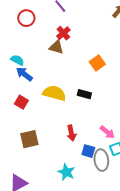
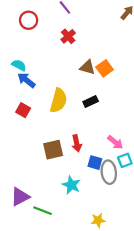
brown triangle: (56, 47) -> (87, 67), moved
yellow semicircle: (54, 93) -> (59, 100), turned 90
black rectangle: (84, 94) -> (91, 102), turned -40
brown square: (29, 139) -> (53, 150), moved

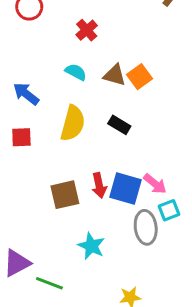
cyan semicircle: (19, 65) -> (76, 72), moved
black rectangle: (91, 102) -> (119, 125), turned 56
red square: (23, 110) -> (21, 137), turned -32
blue square: (95, 163) -> (125, 188), moved, size x1.5

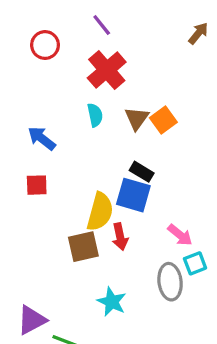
red cross: (87, 30) -> (107, 70), size x1.6
cyan semicircle: (76, 72) -> (95, 115), turned 50
brown triangle: (115, 75) -> (137, 118), turned 50
yellow semicircle: (73, 123) -> (100, 212), moved
blue square: (125, 188) -> (133, 195), moved

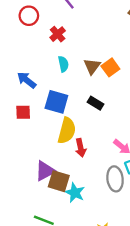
red cross: (107, 70) -> (58, 34), moved, size x0.6
blue square: (133, 195) -> (56, 102), moved
brown square: (83, 247) -> (59, 181), moved, turned 30
purple triangle: (32, 320) -> (45, 171), moved

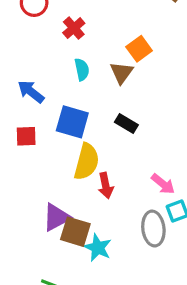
orange square: (110, 67) -> (139, 49), moved

